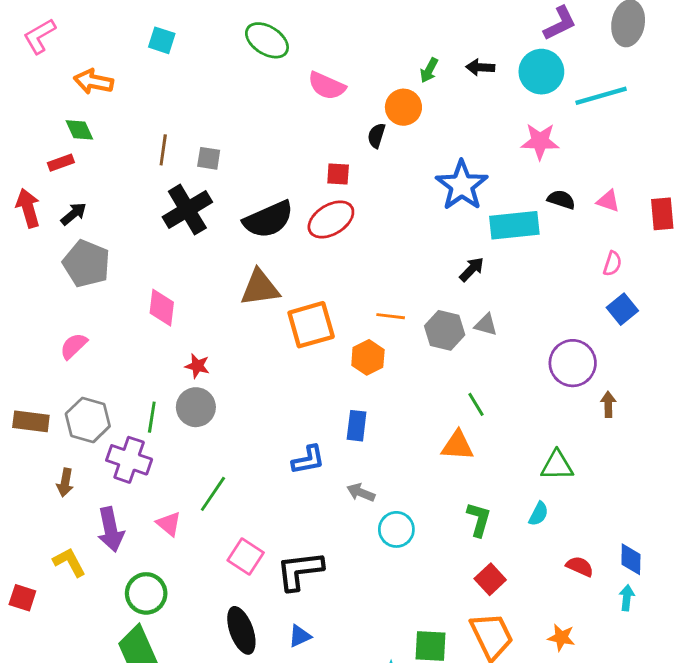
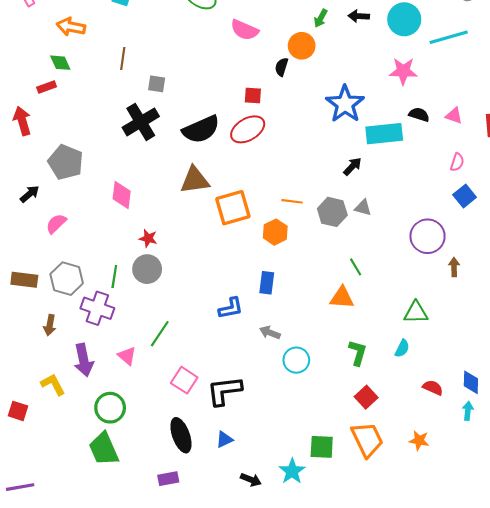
brown line: (163, 150) -> (123, 58), moved
black arrow: (74, 214) -> (30, 194), moved

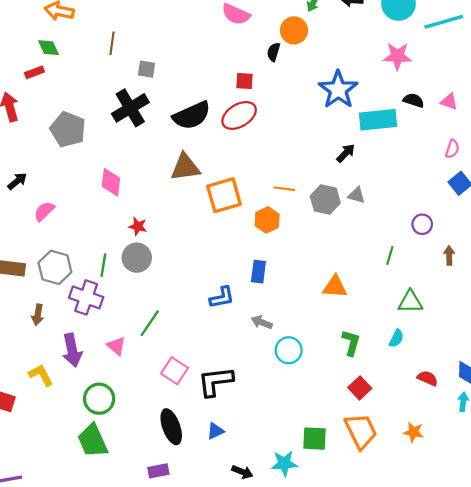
gray pentagon: (66, 162) -> (68, 129), moved
purple circle: (428, 236) -> (422, 224), size x0.6
green line: (356, 267) -> (390, 255), moved, turned 48
cyan star: (292, 471) -> (284, 463), turned 30

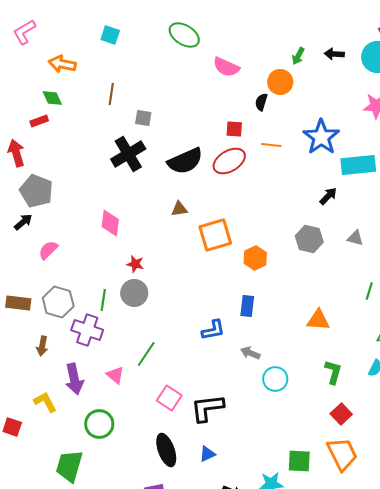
gray pentagon: (68, 129) -> (36, 191), moved
brown triangle: (185, 167) -> (179, 209), size x0.6
orange line: (284, 189) -> (271, 145), moved
gray triangle: (356, 195) -> (355, 238), moved
green trapezoid: (93, 441) -> (69, 466), moved, turned 40

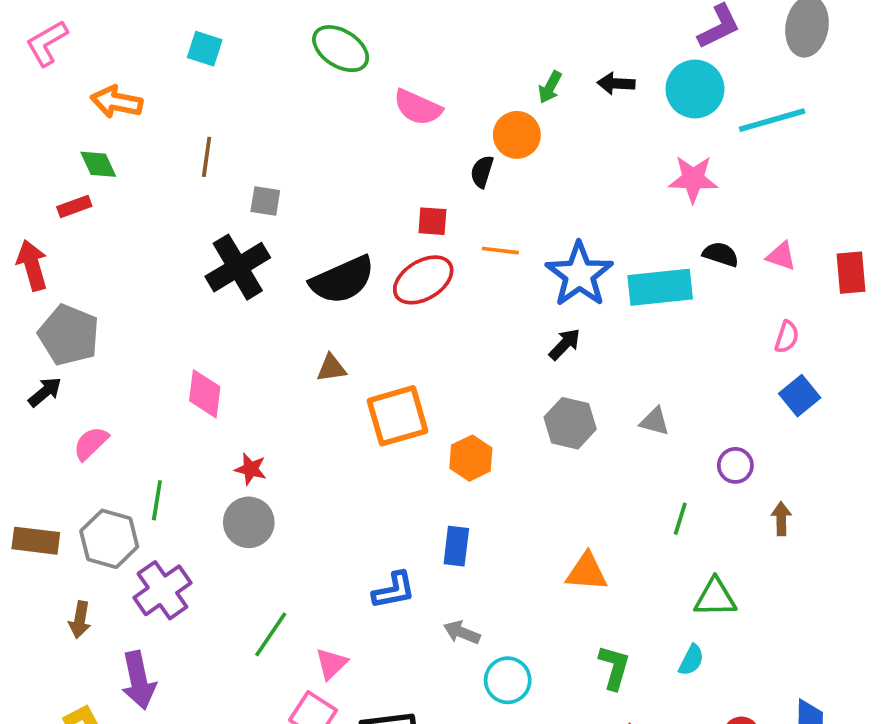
blue star: (321, 137) -> (579, 274), moved
black arrow: (328, 196) -> (565, 344), moved
green line: (103, 300) -> (157, 500), moved
purple cross: (87, 330) -> (162, 590), turned 36
pink triangle: (115, 375) -> (331, 664), moved, turned 36

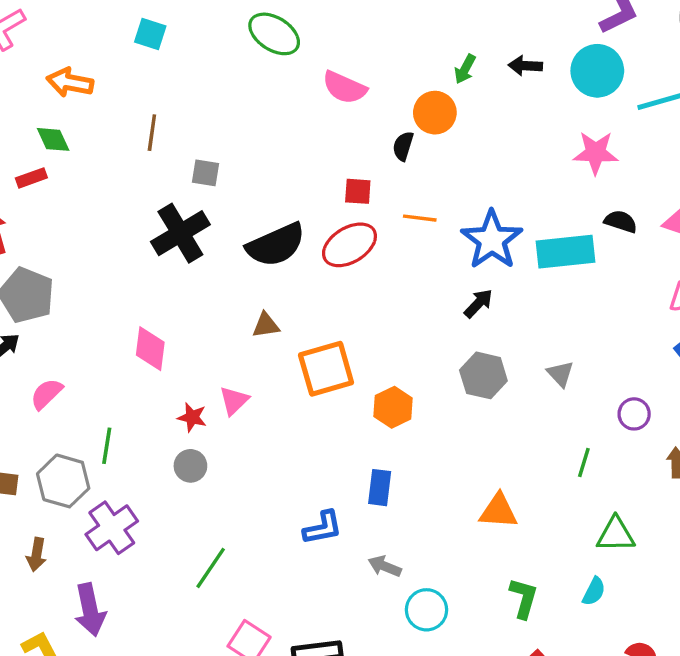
gray triangle: (655, 421) -> (560, 374), turned 32
gray circle: (249, 522) -> (190, 466), size x0.7
pink triangle: (331, 664) -> (234, 401), moved

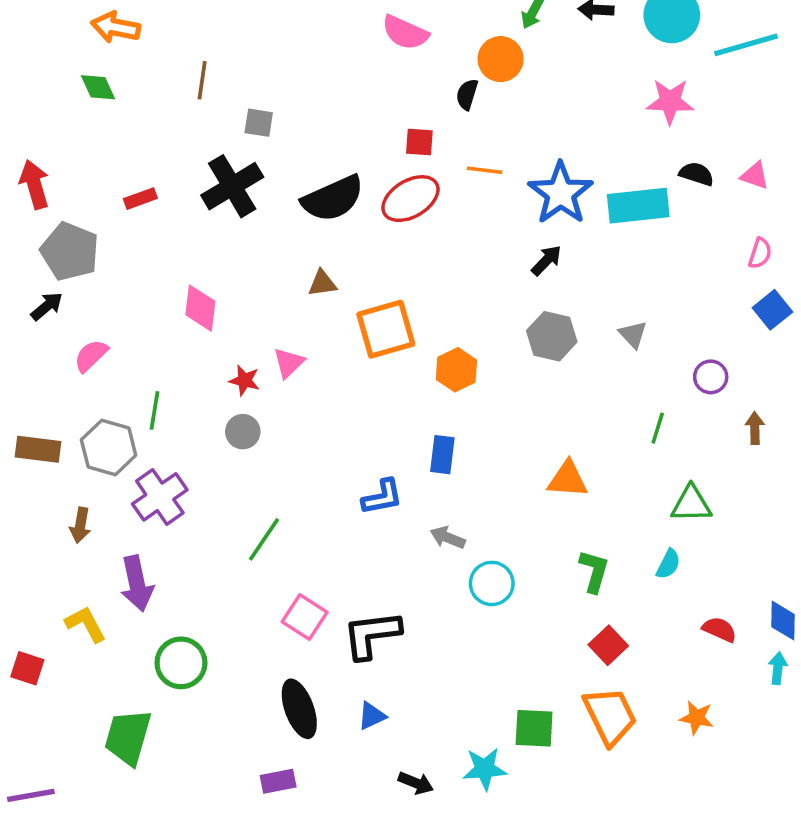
red rectangle: (31, 178) -> (140, 199), moved

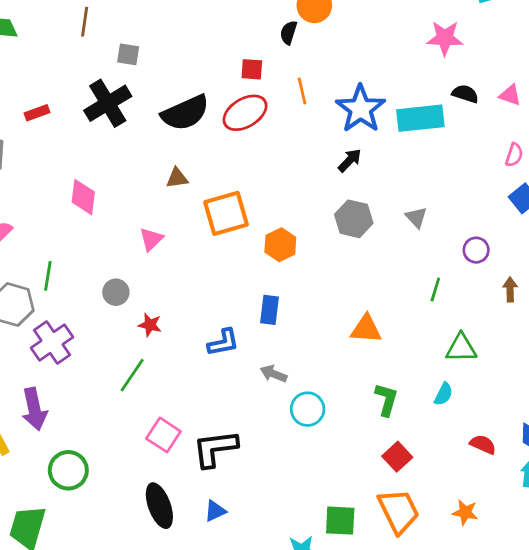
orange line: (485, 170) -> (302, 91), turned 70
red star: (245, 380) -> (150, 325), moved

